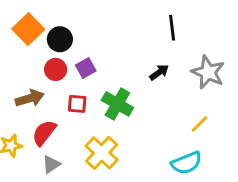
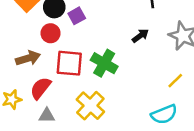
purple square: (86, 68) -> (77, 16), moved
red square: (77, 104) -> (69, 63), size x1.6
gray triangle: (51, 164) -> (47, 116), turned 35

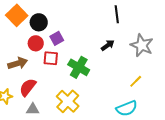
purple square: (77, 16) -> (57, 38), moved
red square: (69, 63) -> (51, 58), moved, size x0.7

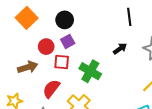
black circle: (39, 22) -> (65, 20), moved
red semicircle: (28, 87) -> (51, 89), moved

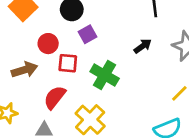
purple square: (68, 41) -> (87, 34), moved

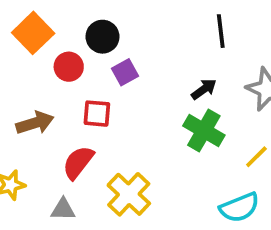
red circle: (48, 44) -> (69, 67), moved
green cross: (105, 75) -> (204, 130), moved

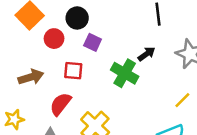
purple square: (125, 72) -> (93, 42), turned -36
green cross: (204, 130) -> (125, 73), moved

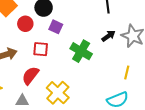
black arrow: (146, 54) -> (108, 36), moved
yellow line: (182, 100) -> (127, 72), turned -32

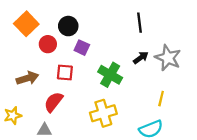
yellow cross: (58, 93) -> (103, 113), moved, turned 30

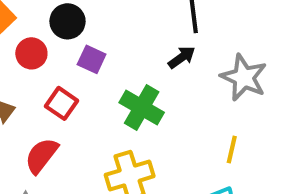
black arrow: (141, 58) -> (182, 57), moved
red square: (65, 72) -> (61, 103), turned 30

